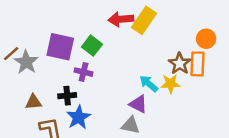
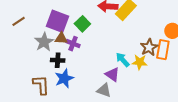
gray star: (26, 62) -> (44, 42), moved
brown triangle: (33, 102) -> (61, 38), moved

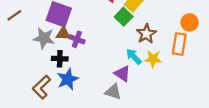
green square: (82, 24) -> (124, 17), moved
gray star: (44, 42) -> (44, 38), turned -30
brown star: (149, 47) -> (146, 34), moved
brown L-shape: (41, 85) -> (42, 87), turned -130

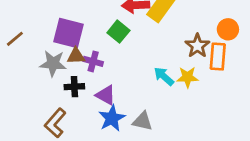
green square: (124, 17) -> (118, 32), moved
brown star: (146, 34) -> (197, 46), moved
purple triangle: (122, 74) -> (106, 95), moved
blue star: (68, 79) -> (112, 118), moved

